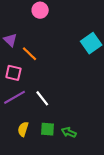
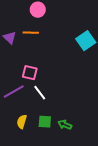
orange line: (29, 54) -> (31, 33), moved, turned -42
pink square: (13, 73) -> (30, 73), moved

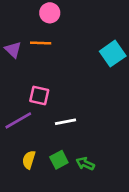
white line: (40, 93) -> (65, 122), moved, turned -63
green square: (45, 122) -> (59, 160), turned -32

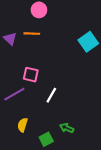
white line: (65, 122) -> (51, 95), turned -49
green square: (59, 160) -> (46, 139), moved

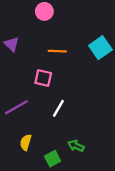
orange line: (32, 34) -> (57, 51), moved
pink square: (31, 75) -> (43, 78), moved

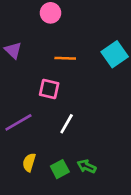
green square: (53, 159) -> (60, 169), moved

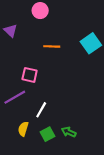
purple triangle: (13, 50) -> (11, 31), moved
pink square: (49, 89) -> (30, 75), moved
white line: (67, 124) -> (41, 110), moved

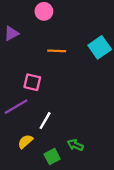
purple triangle: (11, 31) -> (11, 33), turned 48
yellow semicircle: (23, 129) -> (25, 141), turned 32
green square: (48, 134) -> (52, 157), moved

